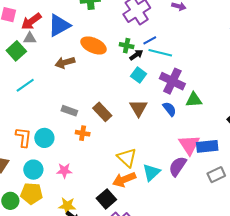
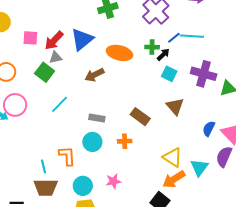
cyan line: (160, 53) -> (192, 36), moved
blue semicircle: (169, 109) -> (209, 129), moved, turned -105
gray rectangle: (69, 111) -> (97, 118), moved
cyan circle: (44, 138) -> (92, 142), moved

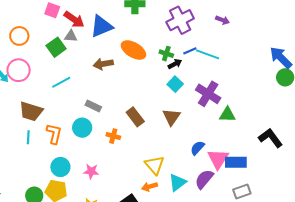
red arrow: (54, 41) -> (74, 19), turned -115
orange arrow: (174, 179) -> (150, 187), size x0.7
brown trapezoid: (46, 187) -> (31, 111), moved

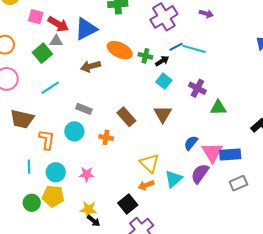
green cross: (166, 54) -> (145, 56), moved
purple cross: (208, 94) -> (197, 88), size x0.7
cyan line: (28, 137) -> (29, 167), moved

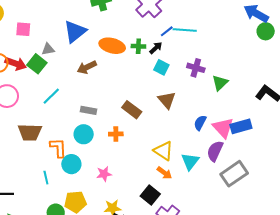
red arrow: (58, 24) -> (16, 64), moved
green triangle: (218, 108) -> (220, 83), turned -30
cyan circle: (56, 172) -> (71, 164), moved
gray rectangle: (238, 183) -> (234, 174), moved, size x1.5
orange arrow: (146, 185) -> (164, 173), turned -112

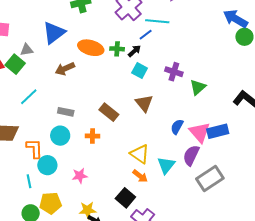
cyan line: (185, 30) -> (157, 21), moved
cyan line: (46, 178) -> (29, 181), moved

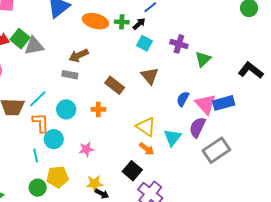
gray triangle: (27, 50) -> (34, 46), moved, size x1.5
brown arrow: (65, 69) -> (79, 55), moved
cyan line: (29, 97) -> (38, 99), moved
gray rectangle: (66, 112) -> (70, 75), moved

